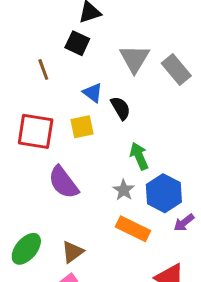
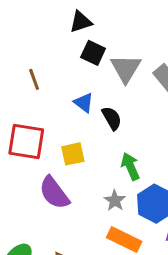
black square: (77, 43) -> (93, 53), moved
yellow square: (82, 127) -> (73, 154), moved

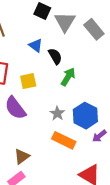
green arrow: (130, 166) -> (68, 77), moved, turned 54

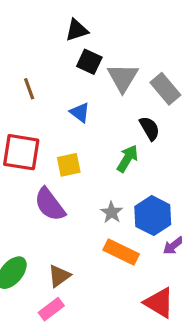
black semicircle: (55, 56) -> (150, 128), moved

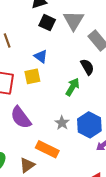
gray triangle: (123, 78) -> (74, 20), moved
yellow square: (69, 165) -> (32, 76), moved
orange rectangle: (121, 252) -> (47, 149), moved

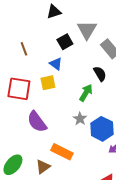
black square: (47, 23) -> (65, 42), moved, turned 35
gray star: (62, 123) -> (80, 119), moved

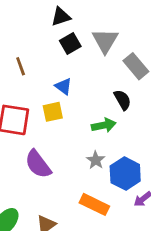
black square: (65, 42) -> (70, 43), moved
green arrow: (86, 93) -> (104, 125), turned 48
orange rectangle: (62, 152) -> (94, 204), moved

